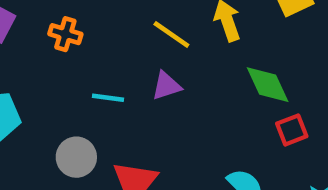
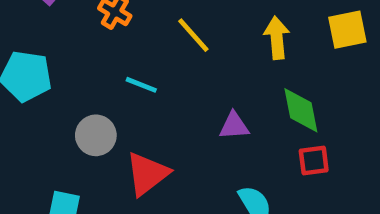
yellow line: (171, 35) -> (193, 35), moved
purple triangle: (166, 86) -> (234, 126), moved

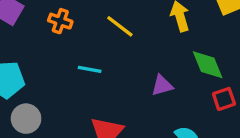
gray circle: (96, 135) -> (26, 119), moved

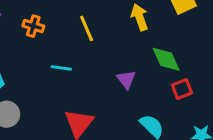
yellow line: (120, 26) -> (87, 28), turned 32
purple triangle: (162, 85) -> (126, 79), turned -50

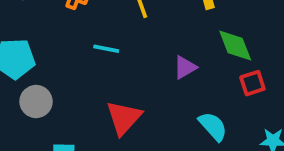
purple triangle: (126, 79) -> (185, 67), turned 35

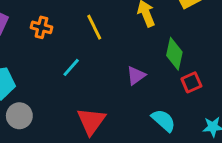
green diamond: (235, 46) -> (174, 54), turned 40
cyan line: (106, 49) -> (71, 67), turned -54

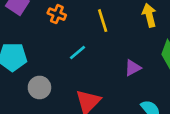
gray circle: (19, 116) -> (39, 87), moved

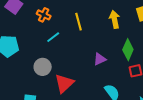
cyan line: (77, 53) -> (53, 37), moved
gray circle: (39, 87) -> (43, 67), moved

